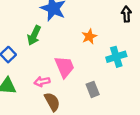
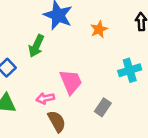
orange star: (89, 37) -> (99, 29), moved
gray rectangle: (93, 89) -> (103, 107), turned 56

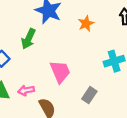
pink arrow: (45, 98) -> (26, 90), moved

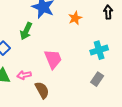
gray rectangle: (89, 95) -> (97, 79), moved

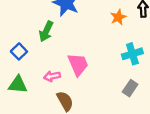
orange star: (75, 18) -> (118, 17), moved
pink arrow: (24, 75) -> (52, 76), moved

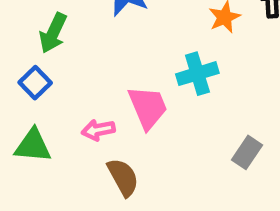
green arrow: (46, 31) -> (53, 33), moved
cyan cross: (132, 54) -> (197, 74), moved

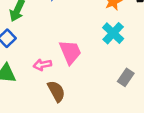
cyan cross: (197, 74) -> (113, 33), moved, turned -30

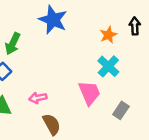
pink trapezoid: (70, 52) -> (89, 93), moved

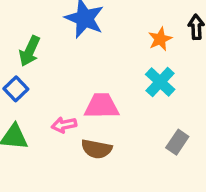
pink trapezoid: (89, 93) -> (102, 106), moved, turned -68
brown semicircle: (52, 124) -> (97, 149), moved, turned 130

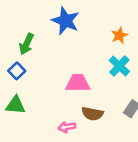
pink arrow: (64, 125) -> (67, 127), moved
brown semicircle: (97, 149) -> (92, 114), moved

